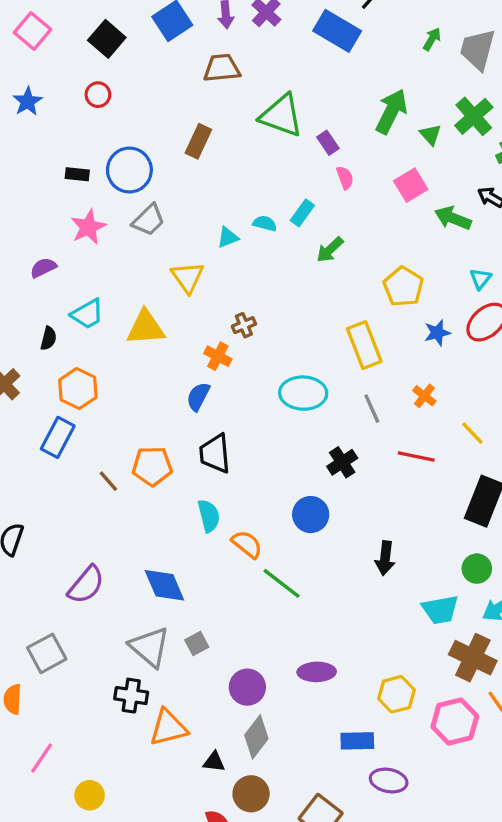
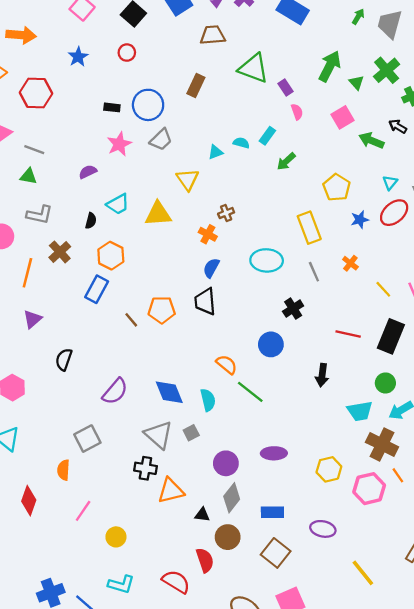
blue semicircle: (198, 397) -> (211, 268), moved
red line: (416, 457) -> (348, 334), moved
cyan semicircle: (209, 516) -> (208, 400), moved
blue rectangle: (357, 741) -> (272, 512), moved

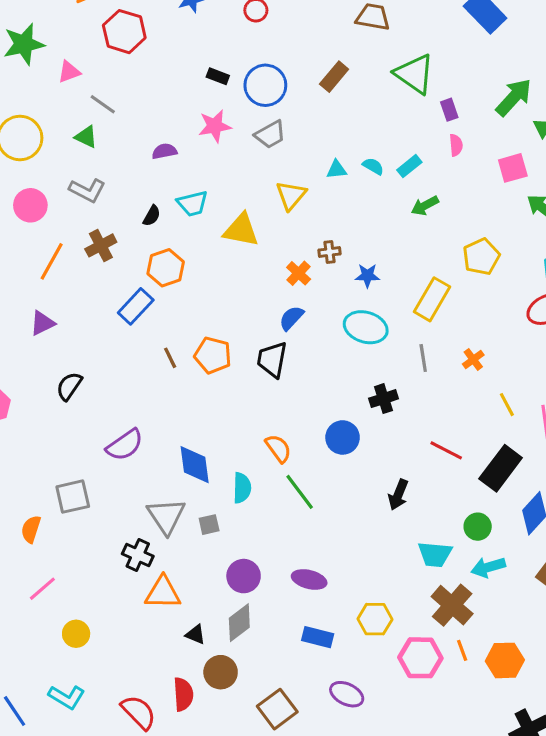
blue star: (360, 220) -> (367, 276), moved
yellow rectangle: (309, 228) -> (432, 299), turned 36
blue rectangle: (272, 512) -> (318, 637), moved

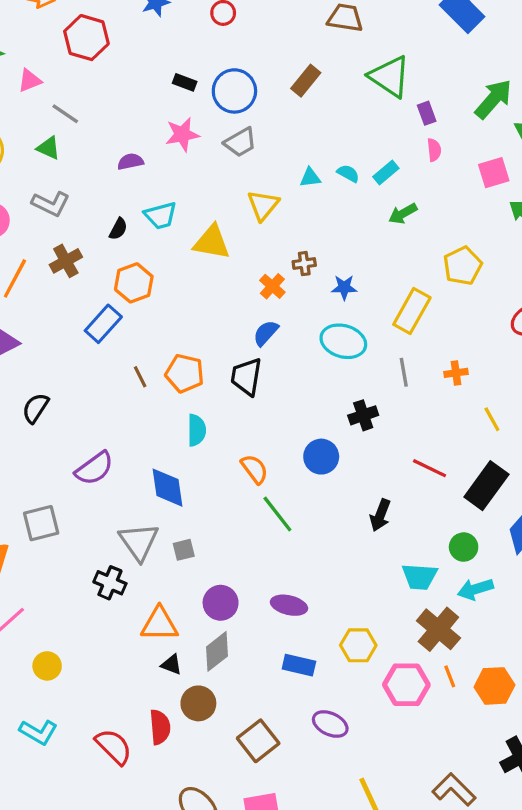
orange cross: (473, 359) -> (456, 373), turned 30
cyan semicircle: (242, 488) -> (197, 430), moved
orange triangle: (163, 593) -> (159, 624), moved

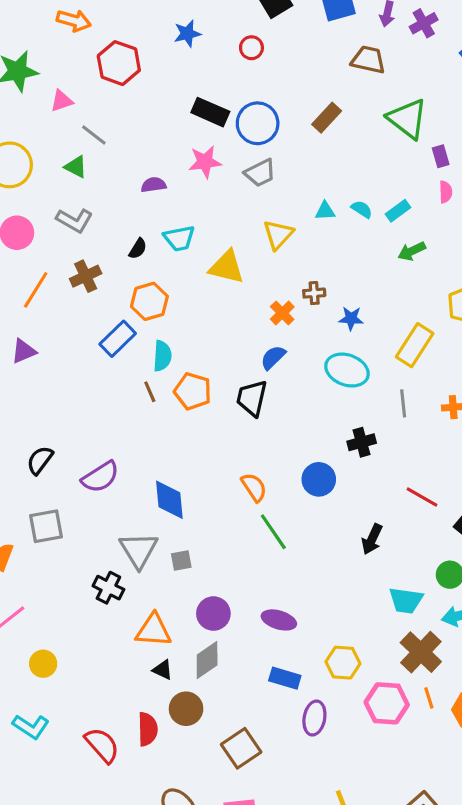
black rectangle: (185, 82) -> (210, 112), size x1.6
black semicircle: (35, 408) -> (40, 460), moved
cyan semicircle: (197, 430) -> (162, 356), moved
purple ellipse: (330, 724) -> (314, 718), moved, turned 72

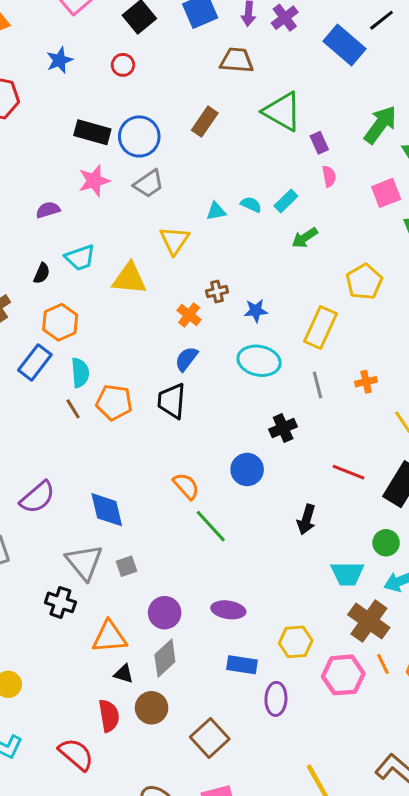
red semicircle: (148, 729) -> (109, 716), moved

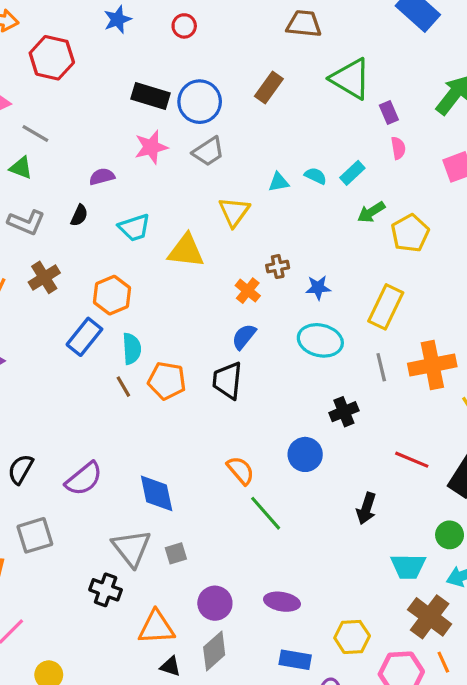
black semicircle: (42, 273) -> (79, 215), moved
yellow pentagon: (364, 282) -> (410, 233), moved
orange cross: (366, 382) -> (432, 365), size x2.0

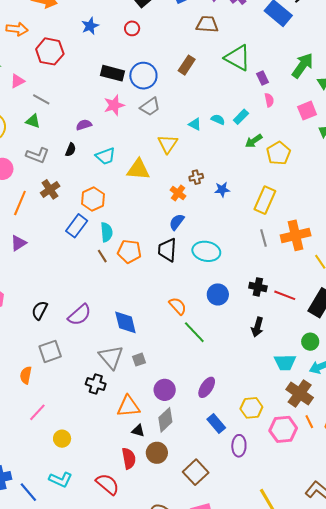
cyan triangle: (279, 182) -> (195, 124), turned 40
cyan ellipse: (320, 340) -> (206, 251), moved
black cross: (344, 412) -> (258, 287), moved, turned 36
purple ellipse: (282, 602) -> (207, 387), turned -65
blue rectangle: (295, 660) -> (216, 423), turned 42

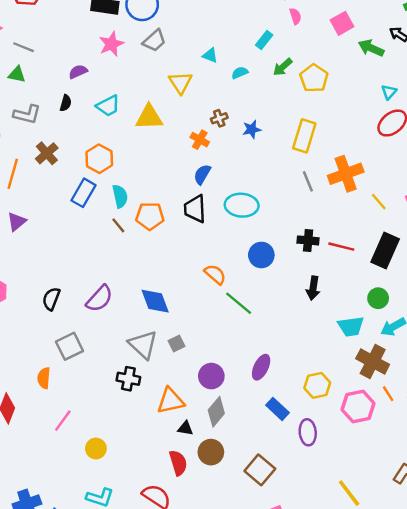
cyan semicircle: (218, 119) -> (240, 73), moved, turned -40

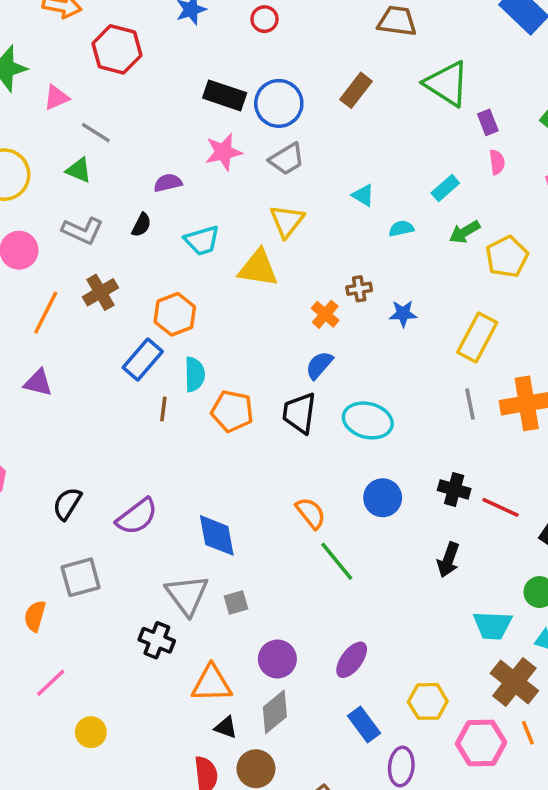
yellow triangle: (180, 83) -> (287, 221), moved
purple triangle: (17, 222) -> (38, 383), turned 42
brown line: (118, 225) -> (163, 409), moved, turned 35

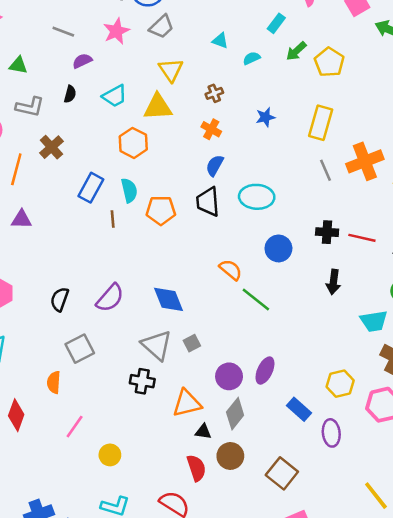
gray line: (96, 133) -> (63, 32), moved
brown cross: (359, 289) -> (214, 93), moved
orange hexagon: (175, 314) -> (133, 143), moved
purple ellipse: (352, 660) -> (265, 371), moved

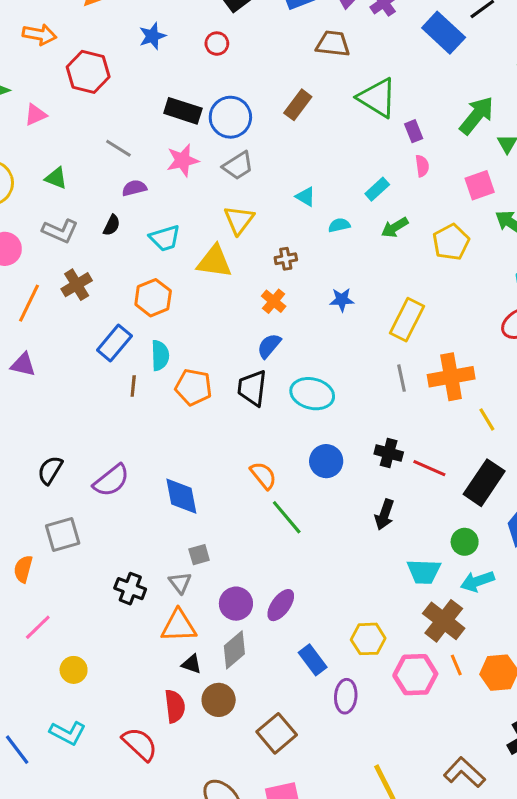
yellow pentagon: (329, 62) -> (451, 242), moved
orange hexagon: (133, 143) -> (153, 298), moved
gray triangle: (157, 345) -> (180, 583), moved, size x0.6

